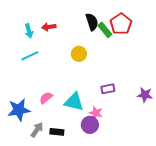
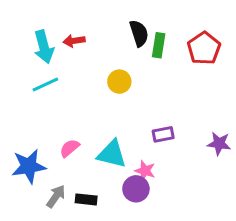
red pentagon: (121, 24) -> (204, 48), moved
green rectangle: (105, 30) -> (159, 45), turned 49
cyan arrow: (29, 31) -> (44, 47), size x1.5

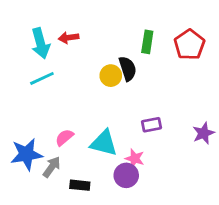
black semicircle: (139, 33) -> (128, 69), moved
purple star: (219, 144) -> (204, 133), turned -30
gray arrow: (56, 196) -> (52, 167), moved

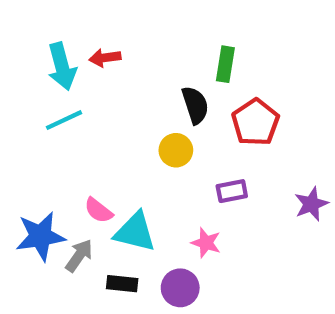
red pentagon: (189, 45) -> (255, 122), moved
yellow circle: (111, 76) -> (176, 150), moved
pink semicircle: (64, 137) -> (98, 210), turned -102
cyan triangle: (104, 143) -> (135, 232), moved
purple circle: (126, 175) -> (180, 288), moved

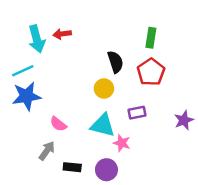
green rectangle: (225, 64) -> (151, 38), moved
cyan line: (64, 120) -> (23, 71), moved
cyan triangle: (135, 232) -> (103, 125), moved
blue star: (40, 236) -> (27, 96), moved

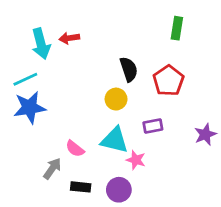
green rectangle: (151, 38) -> (177, 28), moved
pink semicircle: (58, 124) -> (75, 149), moved

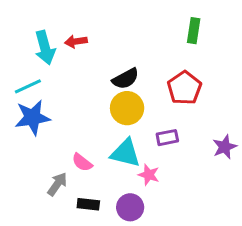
black semicircle: (129, 69) -> (125, 79), moved, turned 80
yellow circle: (116, 99) -> (127, 108), size x1.4

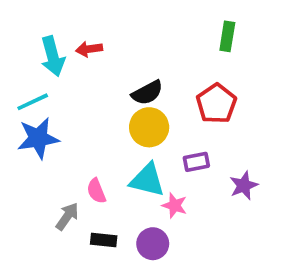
purple star: (225, 147) -> (244, 185), moved
pink semicircle: (82, 162) -> (96, 191), turned 30

